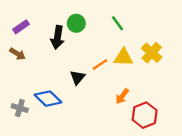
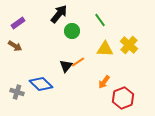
green circle: (76, 23) -> (72, 31), moved
black arrow: (57, 37) -> (59, 14), moved, turned -150
orange line: (100, 64) -> (78, 62), moved

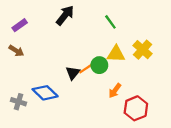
green circle: (72, 31) -> (99, 65), moved

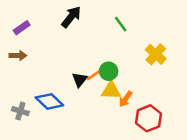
brown arrow: (16, 51) -> (18, 56), turned -32
yellow triangle: (116, 54) -> (111, 91), moved

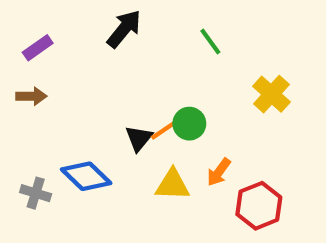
yellow triangle: (111, 91) -> (172, 185), moved

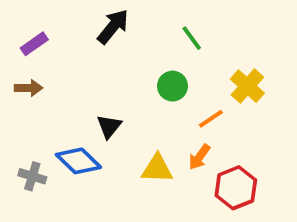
green circle: (189, 124) -> (172, 86), moved
orange line: (164, 130) -> (211, 119), moved
black triangle: (139, 138) -> (109, 126), moved

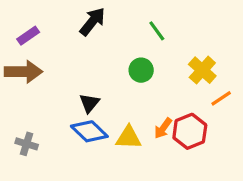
brown arrow: (29, 88) -> (23, 72), size x1.6
orange line: (211, 119) -> (221, 98), moved
blue diamond: (78, 161) -> (89, 131), moved
red hexagon: (236, 188) -> (190, 131), moved

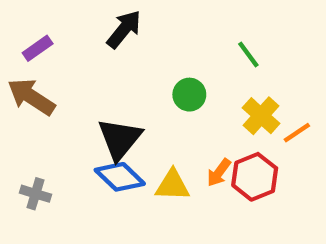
green line: (157, 31) -> (248, 55), moved
yellow cross: (202, 70) -> (261, 116), moved
brown arrow: (23, 72) -> (31, 97), turned -147
black triangle: (89, 103) -> (120, 139), size x1.6

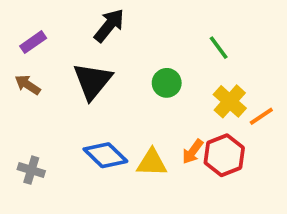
brown arrow: (31, 97) -> (28, 85), size x0.6
black triangle: (120, 139) -> (92, 81), moved

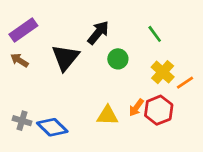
black arrow: (109, 25) -> (98, 33), moved
purple rectangle: (33, 42) -> (23, 30), size x1.5
blue diamond: (105, 155) -> (52, 127), moved

